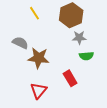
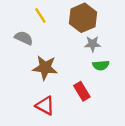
gray semicircle: (20, 43) -> (24, 38), moved
red triangle: (39, 91) -> (45, 106), turned -42

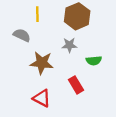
yellow line: (40, 15) -> (37, 14), turned 32
gray star: (93, 44) -> (69, 45), moved

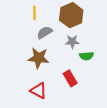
gray semicircle: (22, 35) -> (45, 32), moved, turned -56
gray star: (69, 45) -> (72, 42), moved

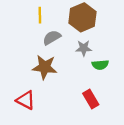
red rectangle: (70, 78) -> (91, 99), moved
red triangle: (38, 91) -> (26, 100), moved

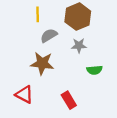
green semicircle: (100, 65) -> (94, 70), moved
red rectangle: (91, 99) -> (69, 100), moved

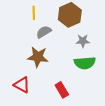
gray star: (79, 46) -> (83, 41), moved
green semicircle: (94, 70) -> (85, 63), size x1.5

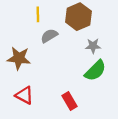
brown star: (38, 57) -> (19, 58), moved
green semicircle: (85, 63) -> (95, 71), turned -40

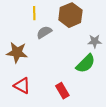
gray star: (93, 46) -> (95, 41), moved

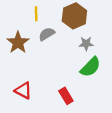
gray star: (95, 41) -> (86, 44), moved
brown star: (17, 52) -> (18, 43), moved, turned 30

